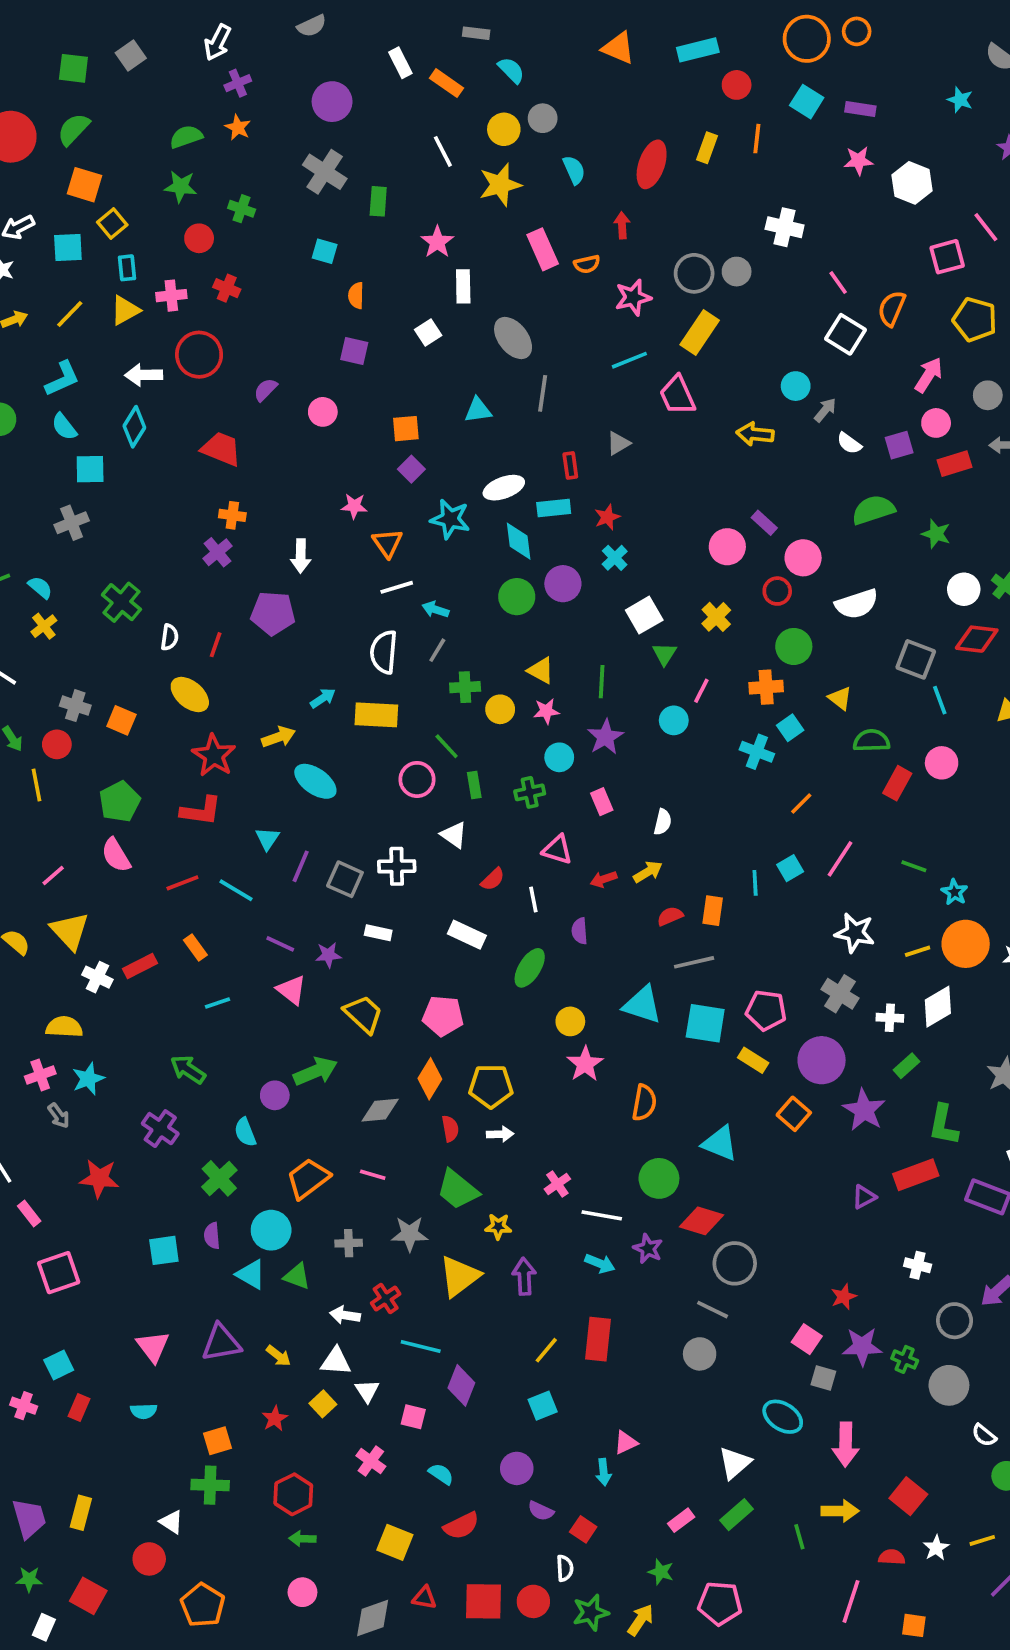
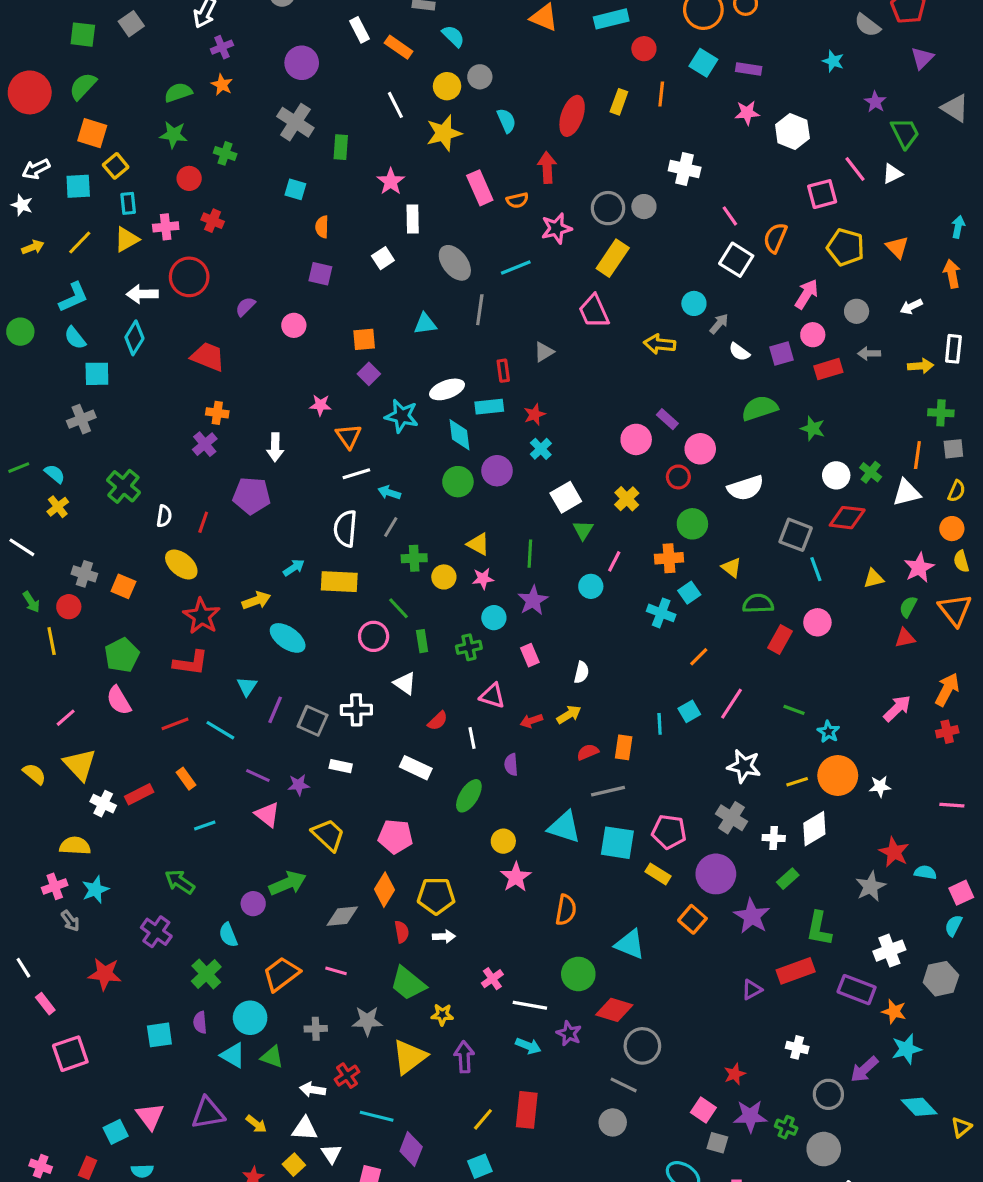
red arrow: (622, 225) -> (547, 167), size x1.4
cyan line: (629, 360) -> (516, 268), moved
cyan square: (59, 1365) -> (116, 1132), moved

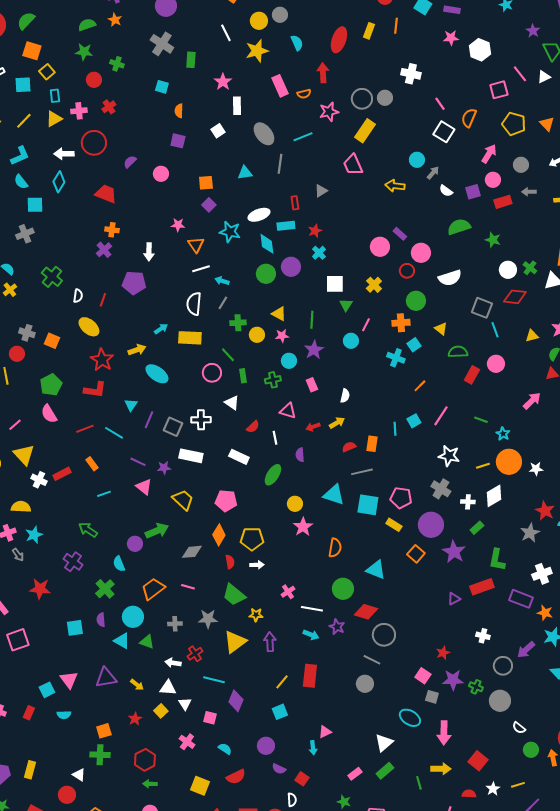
red cross: (213, 221) -> (109, 107), turned 32
white square: (566, 497) -> (335, 284), turned 30
pink arrow: (897, 708) -> (532, 401), moved
white rectangle: (341, 766) -> (191, 456), size x1.6

